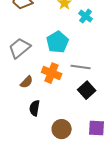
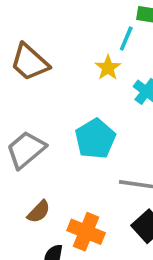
orange cross: (52, 73) -> (86, 232), moved

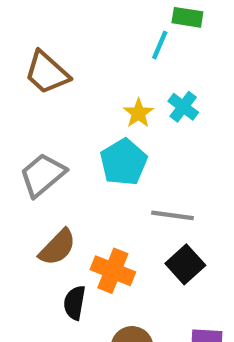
yellow star: (108, 68) -> (138, 113), moved
brown semicircle: (39, 212) -> (58, 247), size x1.4

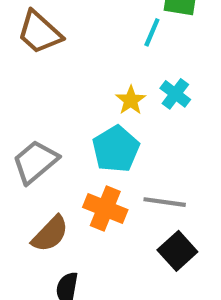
brown trapezoid: (47, 73) -> (40, 32), moved
orange cross: (113, 271) -> (105, 208), moved

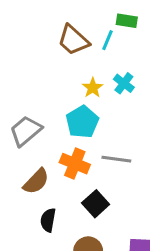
brown trapezoid: (40, 32) -> (73, 40), moved
black square: (177, 251) -> (96, 204), moved

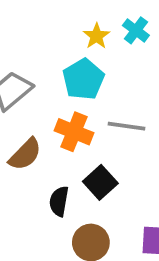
black semicircle: (48, 220) -> (59, 201), moved

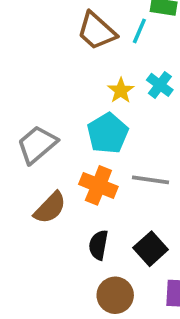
black square: (100, 182) -> (151, 249), moved
black semicircle: (59, 201) -> (98, 245), moved

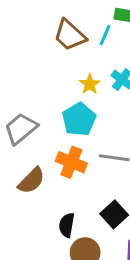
black semicircle: (98, 245) -> (67, 225), moved

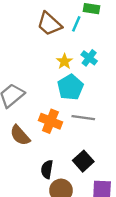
cyan pentagon: (79, 119) -> (70, 87), moved
brown semicircle: (31, 181) -> (20, 135), turned 95

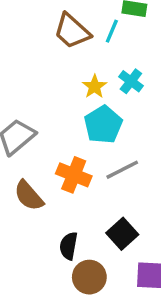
gray line: (83, 118) -> (122, 170), turned -35

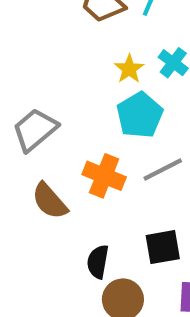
black square: (122, 234) -> (163, 247), turned 32

